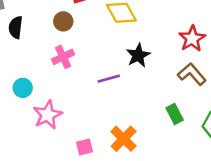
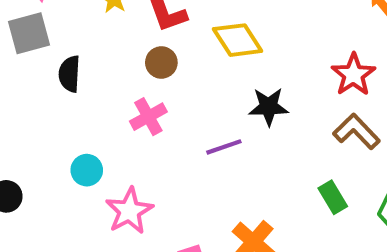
brown circle: (63, 21) -> (161, 62), moved
black star: (138, 55) -> (269, 107), turned 30

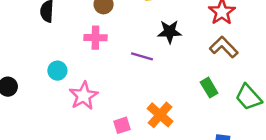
pink cross: (148, 117) -> (95, 38), turned 30
purple line: (224, 147) -> (142, 56), turned 35

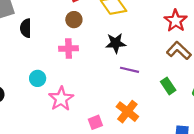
black star: (170, 32) -> (116, 43), moved
purple line: (142, 56) -> (130, 70), moved

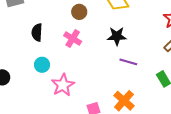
black semicircle: (26, 28) -> (37, 32), moved
pink cross: (69, 48) -> (73, 39), turned 30

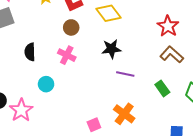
cyan circle: (42, 65) -> (46, 84), moved
pink star: (63, 85) -> (21, 110), moved

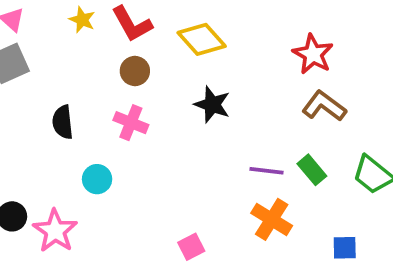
black star: (111, 49) -> (212, 105), turned 30
purple line: (125, 74) -> (267, 171), moved
orange cross: (124, 114) -> (272, 219), moved

